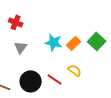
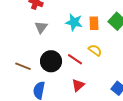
orange rectangle: (74, 43) -> (94, 23), turned -48

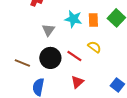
gray triangle: (41, 27) -> (48, 30), moved

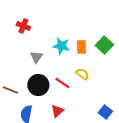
red triangle: (77, 82) -> (57, 111), moved

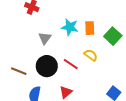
green square: (104, 45) -> (113, 36), moved

